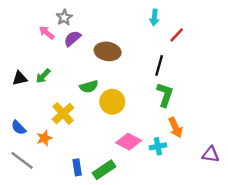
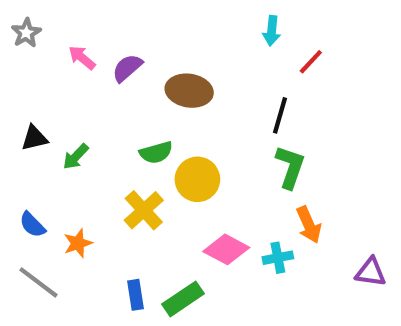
gray star: (64, 17) -> (26, 33), moved
green arrow: (43, 76) -> (76, 157), moved
yellow cross: (63, 113) -> (144, 210), moved

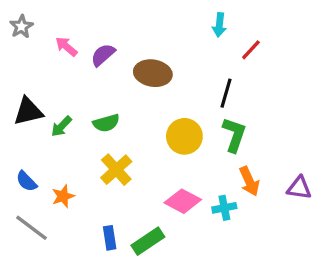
black triangle: (34, 138) -> (28, 111), size x1.4
green semicircle: (156, 153) -> (106, 123), moved
yellow circle: (197, 179) -> (184, 136), moved
purple triangle: (371, 272) -> (299, 188), moved

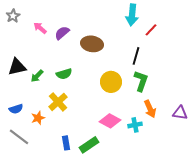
cyan arrow: (219, 25) -> (132, 15), size x1.5
yellow cross: (116, 170) -> (58, 102), moved
blue semicircle: (26, 181) -> (16, 109), turned -64

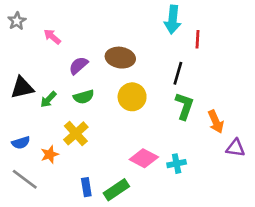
red line: (151, 30) -> (198, 39), turned -40
purple semicircle: (62, 33) -> (78, 65), moved
yellow circle: (111, 82) -> (132, 97), moved
orange arrow: (150, 109) -> (216, 122), moved

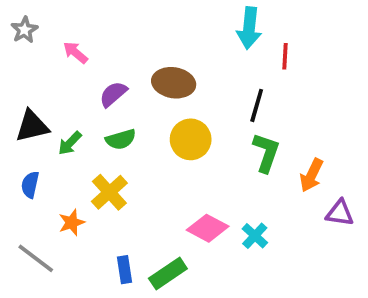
orange arrow: (216, 122) -> (311, 175), turned 50
blue semicircle: (21, 143) -> (30, 185), moved, turned 120
cyan cross: (177, 164) -> (255, 236), turned -36

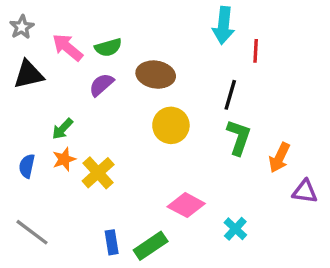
pink arrow: (75, 53) -> (68, 47), size x1.4
black triangle: (32, 126) -> (29, 75), moved
green semicircle: (121, 139) -> (108, 47), moved
orange star: (72, 222) -> (64, 159), moved
cyan cross: (255, 236) -> (235, 229), moved

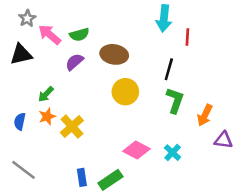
gray star: (22, 27) -> (27, 18), moved
cyan cross: (235, 229) -> (173, 153), moved

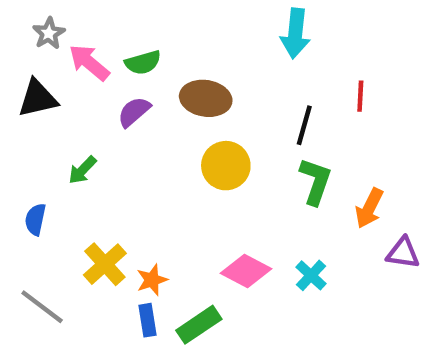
red line: (187, 37) -> (360, 96), moved
orange star: (47, 117) -> (152, 280), moved
yellow cross: (72, 126) -> (105, 264), moved

